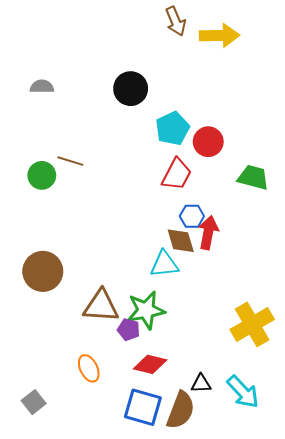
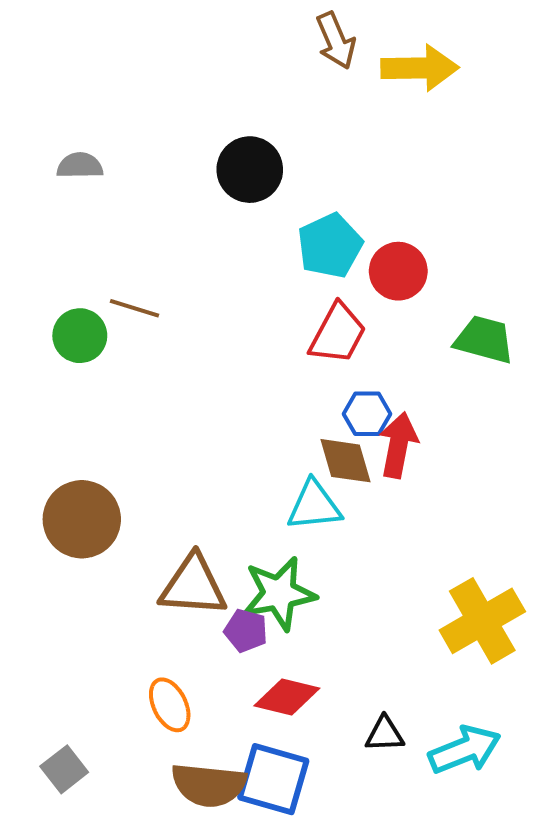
cyan arrow: (243, 392) -> (465, 750), turned -69
brown semicircle: (181, 410) -> (209, 785), moved, turned 75

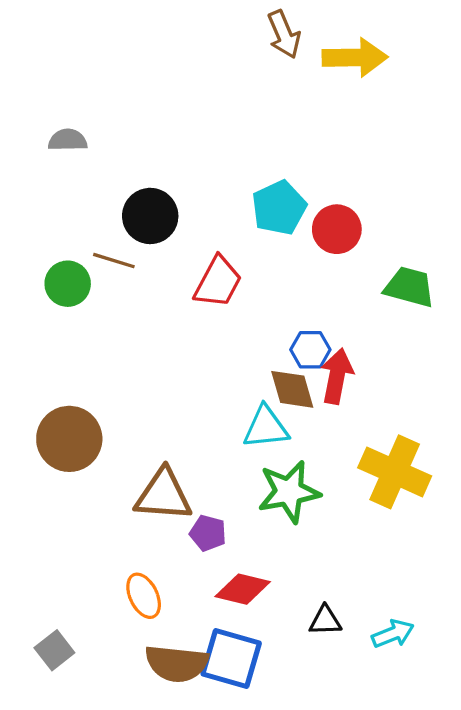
black circle: (250, 170) -> (150, 216), moved
red trapezoid: (338, 334) -> (218, 282), moved
green star: (279, 593) -> (289, 492), moved
yellow cross: (482, 621) -> (395, 472), moved, turned -36
cyan arrow: (465, 750) -> (393, 634), size x0.7

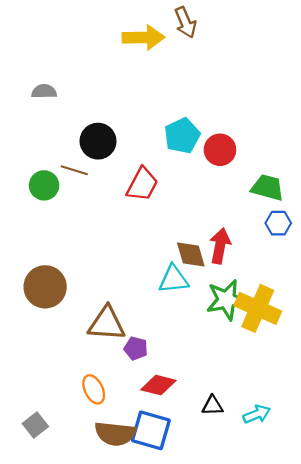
yellow arrow: (355, 57) -> (143, 38), moved
blue hexagon: (310, 350) -> (278, 223), moved
green star: (289, 492) -> (226, 300), moved

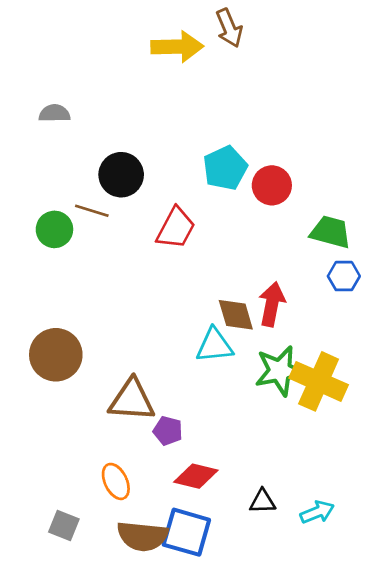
gray square: (35, 425) -> (64, 525), moved, turned -30

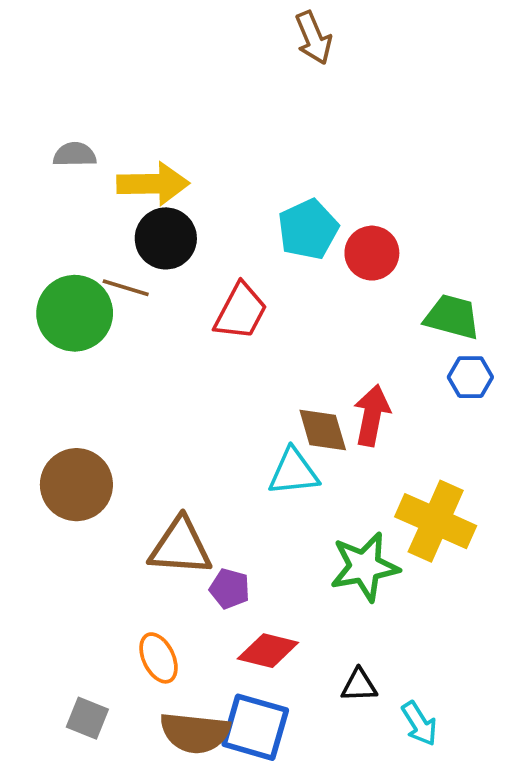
yellow arrow: (177, 47) -> (153, 184), moved
green circle: (54, 229) -> (75, 313), size x1.5
green star: (280, 371) -> (365, 567), moved
cyan arrow: (317, 512) -> (419, 724), moved, turned 80

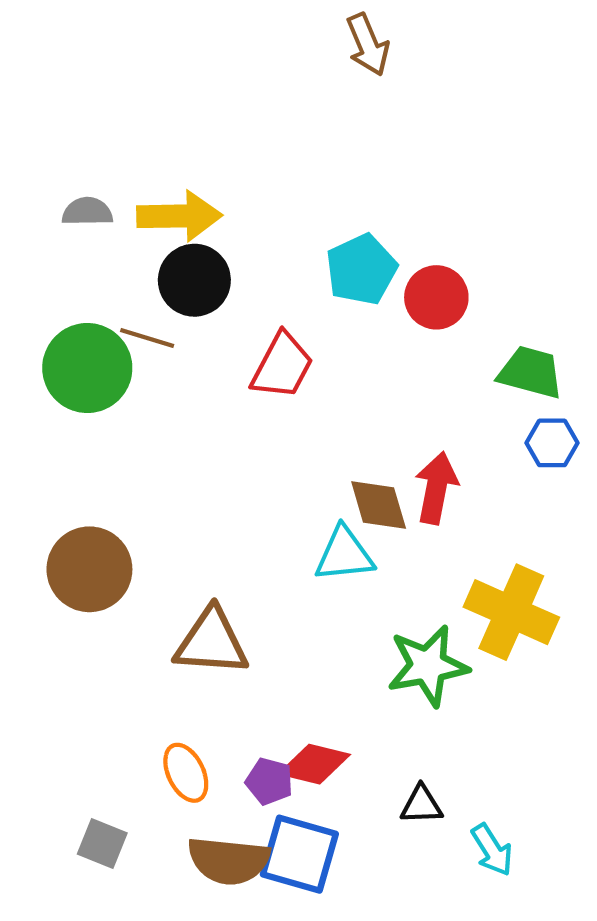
gray semicircle: (75, 155) -> (87, 212), moved
purple pentagon: (230, 589) -> (269, 781), moved

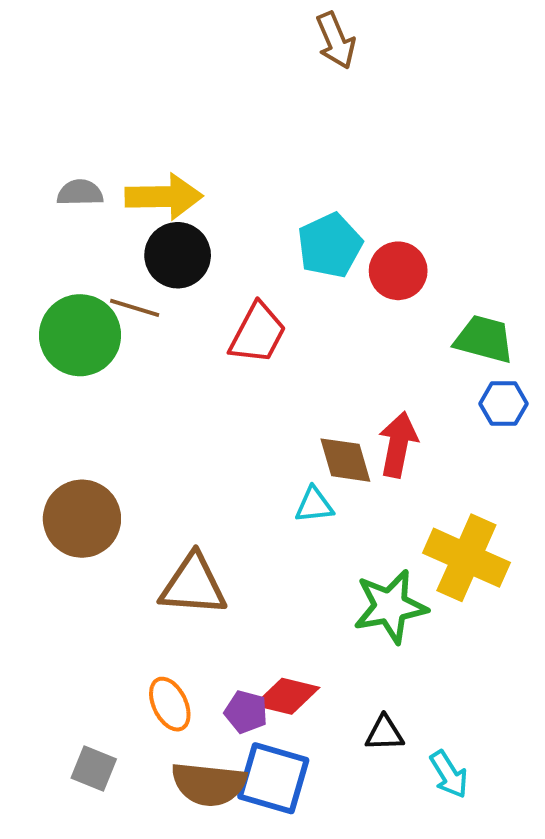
cyan triangle: (344, 554) -> (314, 505), size x0.7

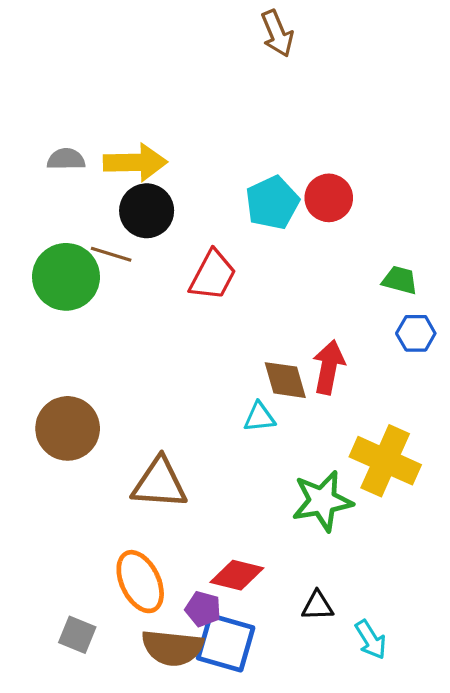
red circle: (398, 271) -> (329, 198), moved
green trapezoid: (484, 339) -> (400, 280), size x0.7
orange ellipse: (170, 704) -> (140, 582), size x1.4
purple pentagon: (246, 712) -> (203, 609), moved

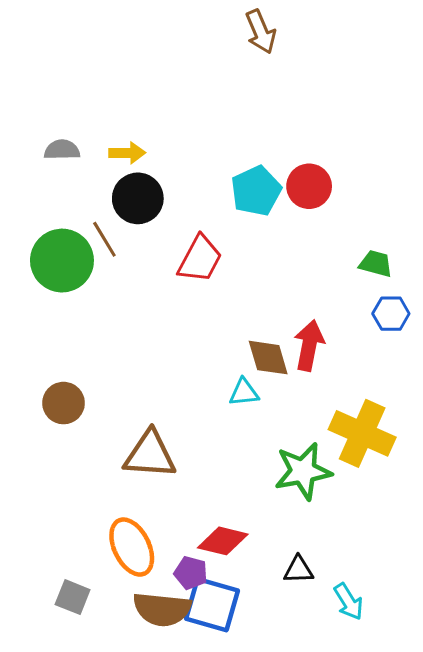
yellow arrow: (135, 162) -> (127, 153), size x0.6
brown line: (111, 254) -> (104, 239), turned 42
brown circle: (68, 428) -> (64, 403), size x0.7

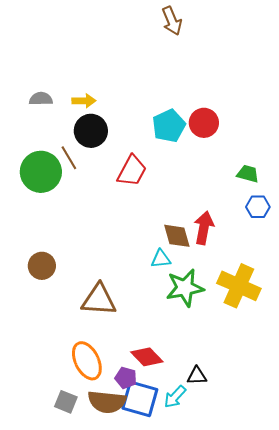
green star: (303, 471) -> (185, 288), moved
red diamond: (223, 541) -> (147, 357), turned 32
gray square: (73, 597) -> (66, 402), moved
cyan arrow: (348, 602) -> (175, 397), moved, turned 75

